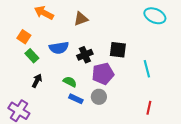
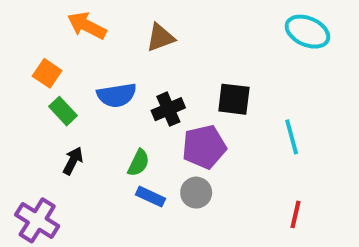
green semicircle: (70, 82) -> (139, 163), turned 88

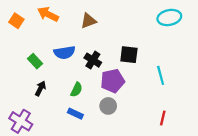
cyan ellipse: (307, 32) -> (169, 17), turned -35
orange square: (47, 73) -> (16, 21), moved
black cross: (168, 109) -> (93, 60), turned -35
blue rectangle: (150, 197) -> (75, 114), moved

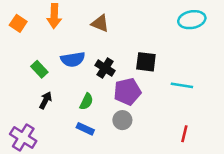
orange arrow: (48, 14) -> (54, 16), turned -115
brown triangle: (88, 21) -> (100, 23), turned 42
cyan line: (161, 75) -> (182, 85), turned -66

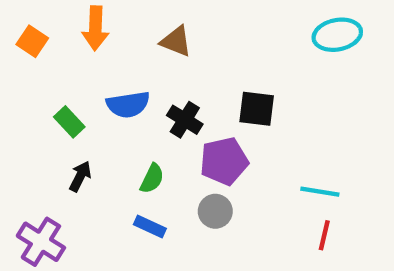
cyan line: (182, 85) -> (320, 192), moved

